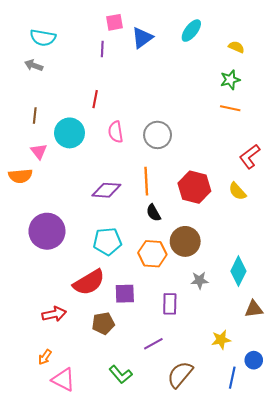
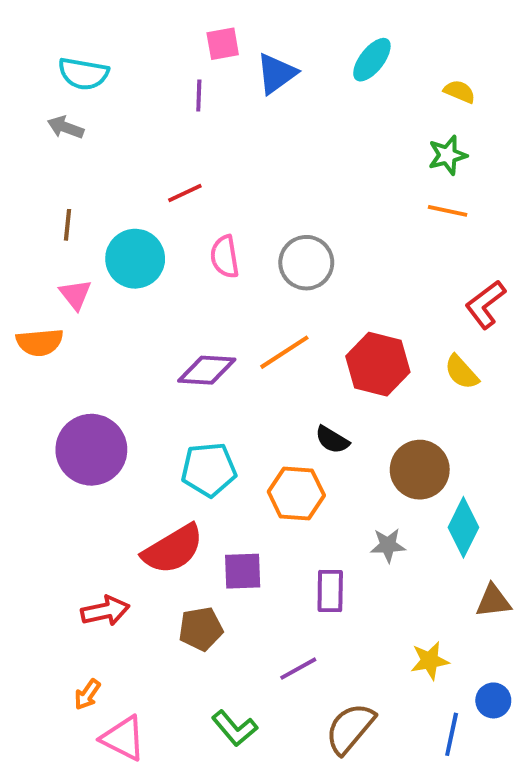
red line: (95, 99) -> (185, 193), turned 54
orange line: (146, 181) -> (284, 352), turned 60
black semicircle: (153, 213) -> (332, 440), moved, turned -30
brown circle: (185, 241) -> (420, 470), moved

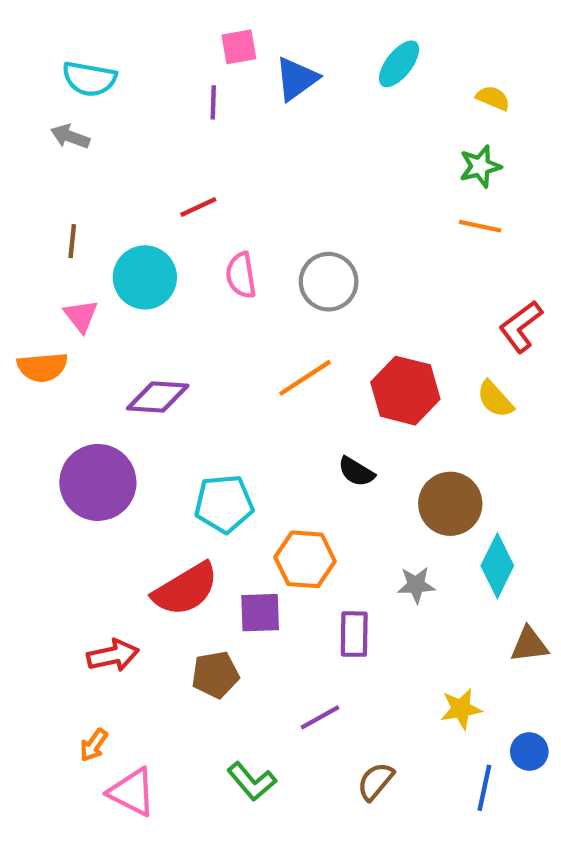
purple diamond: (207, 370) -> (158, 397), moved
orange hexagon: (296, 493) -> (305, 559), moved
brown semicircle: (350, 728) -> (376, 781), size x0.7

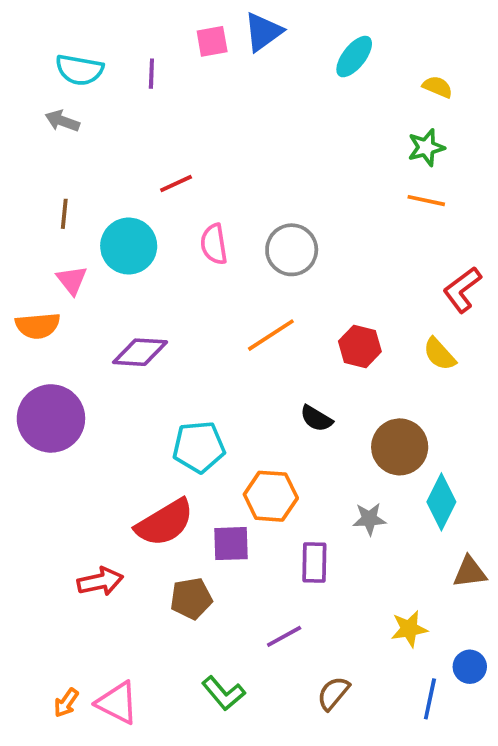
blue triangle: (297, 79) -> (263, 32), moved
purple line: (213, 102) -> (151, 74), moved
red hexagon: (405, 391) -> (360, 346), size x0.7
purple circle: (98, 482) -> (51, 418), moved
orange arrow: (94, 745) -> (66, 703), moved

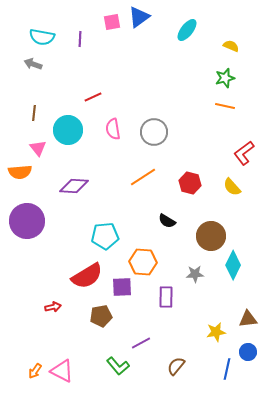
brown triangle: (470, 572) -> (248, 319), moved
red arrow: (100, 581) -> (53, 307), size x0.7
purple line: (284, 636) -> (141, 343), moved

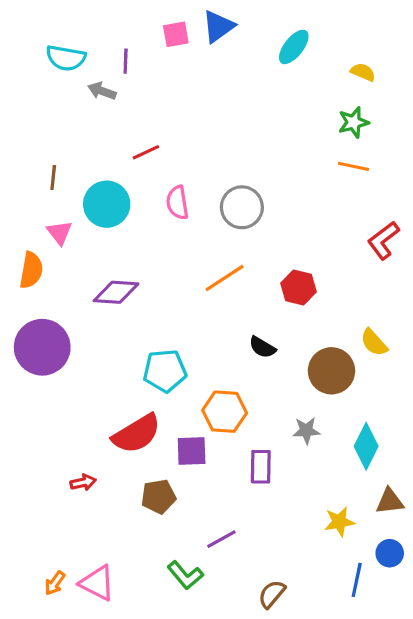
gray arrow: (33, 64) -> (102, 91), moved
orange semicircle: (20, 172) -> (31, 270), turned -75
yellow semicircle: (232, 187) -> (374, 343), moved
cyan diamond: (233, 265) -> (366, 446), moved
brown semicircle: (176, 366) -> (272, 594), moved

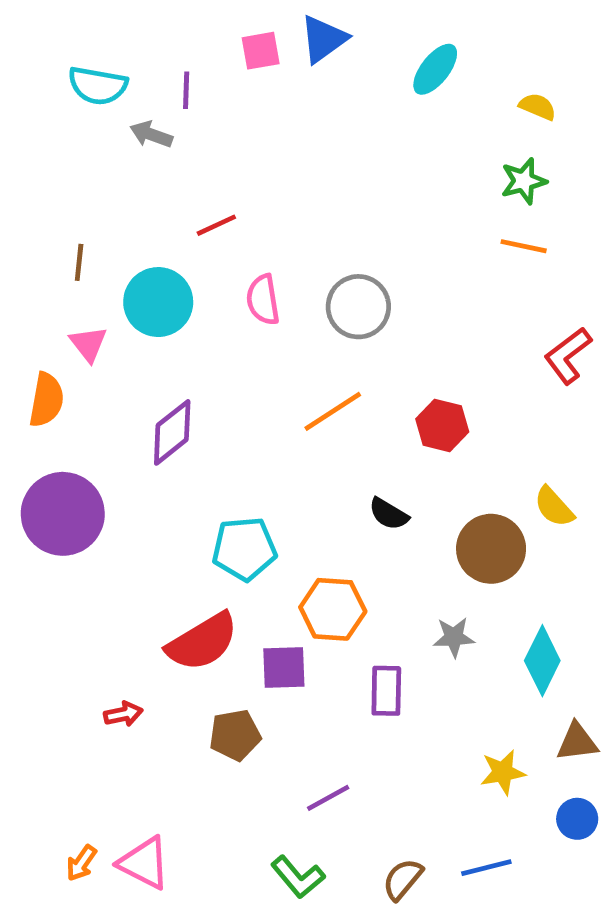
purple diamond: (116, 292) -> (172, 432), turned -42
green L-shape: (185, 575) -> (298, 877), moved
blue line: (357, 580) -> (486, 868), moved, turned 64

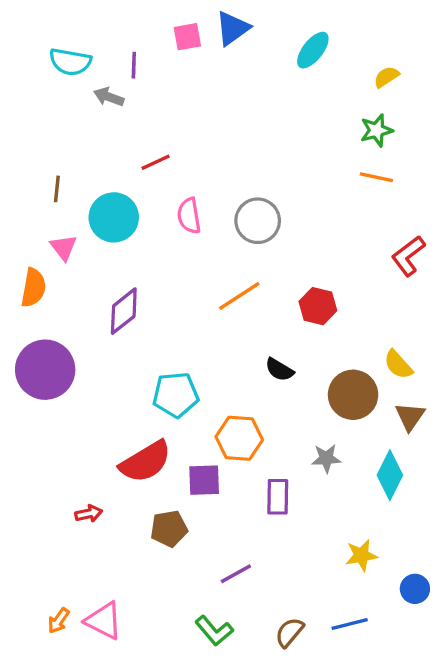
yellow semicircle: (538, 107) -> (386, 77), turned -56
brown triangle: (577, 742) -> (410, 417), moved, turned -48

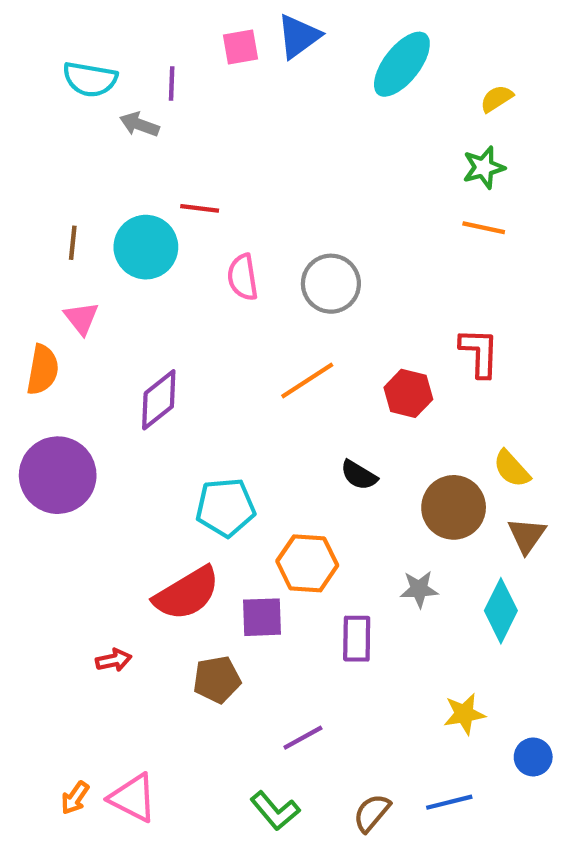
cyan ellipse: (313, 50) -> (402, 64), size x1.4
red line: (156, 162) -> (200, 208), turned 32
cyan circle: (114, 217) -> (146, 247), moved
red L-shape: (408, 256) -> (479, 353), moved, turned 129

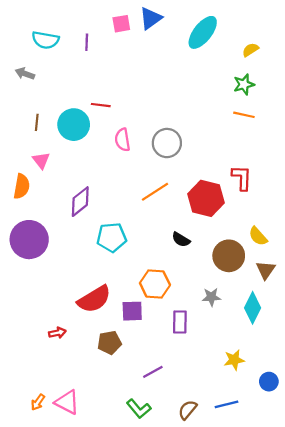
gray arrow: (139, 124) -> (25, 74), moved
red hexagon: (408, 393) -> (206, 198), size x1.5
cyan pentagon: (225, 507) -> (112, 237), moved

